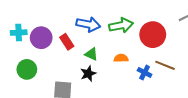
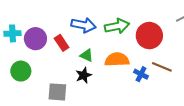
orange semicircle: (121, 58) -> (117, 60), size x1.6

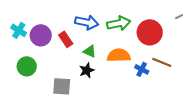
cyan cross: (12, 33) -> (19, 30), turned 35

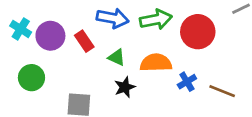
brown line: (162, 62) -> (222, 91), moved
blue cross: (142, 69) -> (187, 82), turned 32
black star: (87, 70) -> (125, 87), moved

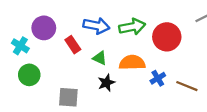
cyan cross: (21, 29) -> (20, 46), moved
purple circle: (50, 36) -> (44, 28), moved

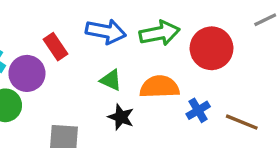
purple circle: (44, 28) -> (27, 73), moved
red rectangle: (73, 45) -> (55, 47), moved
black star: (106, 83) -> (121, 117), turned -30

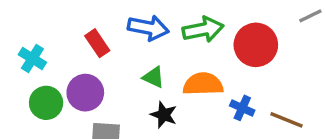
purple circle: (27, 73) -> (85, 93), moved
blue cross: (198, 110) -> (242, 108), turned -35

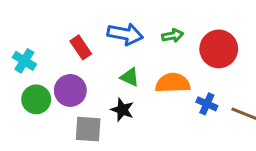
green arrow: (203, 30) -> (173, 36), size x0.6
black star: (164, 115) -> (122, 110), moved

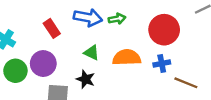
green arrow: (173, 36) -> (117, 19), moved
blue cross: (207, 104) -> (162, 64), moved, turned -35

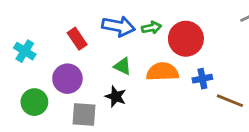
red circle: (164, 30) -> (186, 39), moved
green circle: (15, 71) -> (34, 102), moved

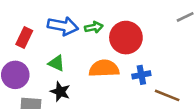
red rectangle: (77, 39) -> (24, 38), turned 60
green triangle: (123, 66) -> (56, 63), moved

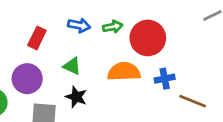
blue arrow: (63, 26) -> (79, 25), size x0.7

